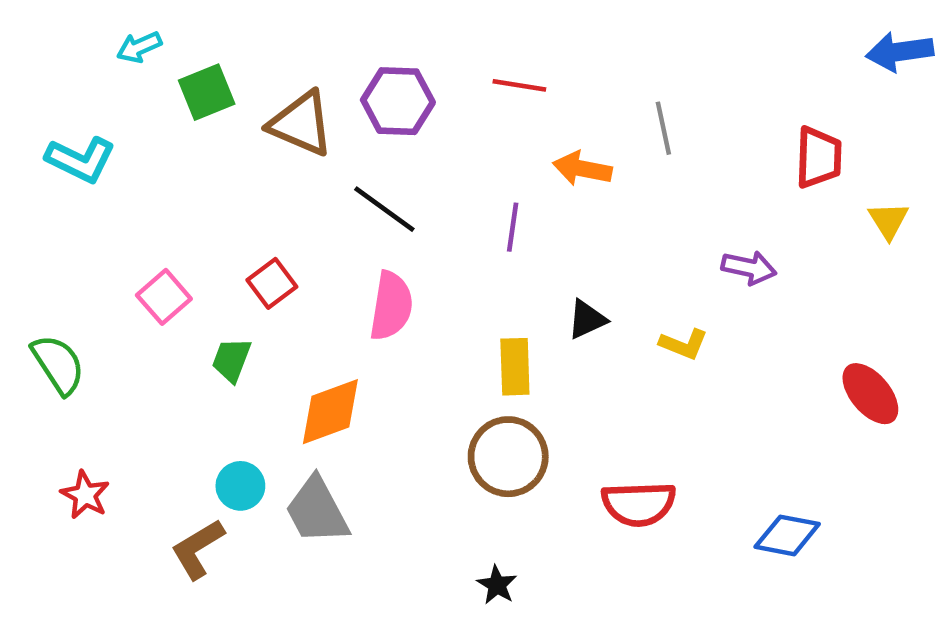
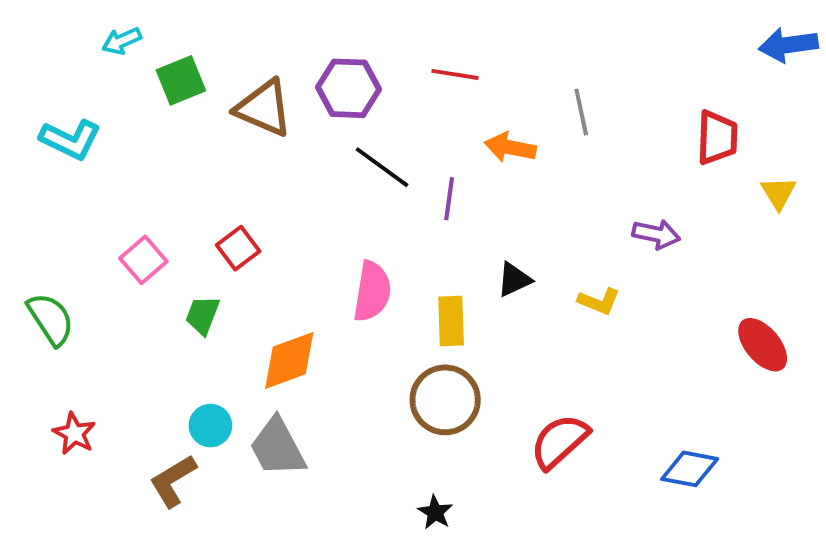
black line: (384, 209) -> (382, 167), moved
pink semicircle: (391, 306) -> (372, 291), moved
red semicircle: (639, 504) -> (560, 441), turned 140

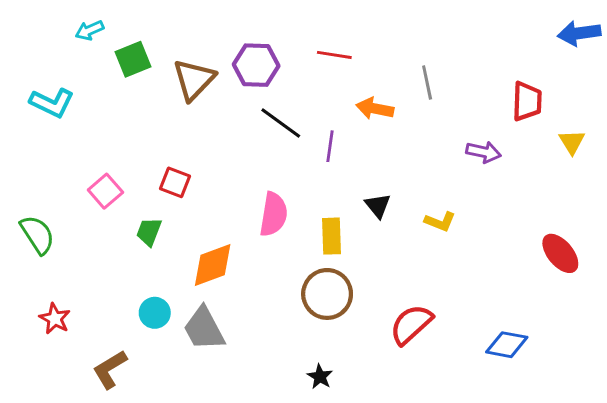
brown triangle: (264, 108) -> (194, 80), turned 51
purple arrow: (656, 234) -> (484, 152), moved
red square: (238, 248) -> (175, 182), turned -32
black triangle: (514, 280) -> (378, 206), turned -44
brown L-shape: (173, 481) -> (110, 369), moved

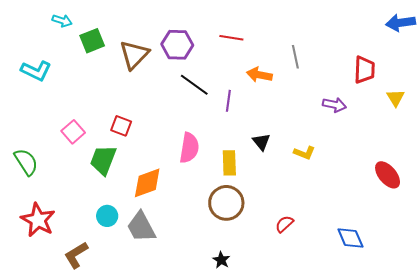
cyan arrow: (90, 30) -> (62, 21), turned -138
green trapezoid: (149, 232) -> (103, 160), size x1.5
red star: (55, 319) -> (38, 220), size x1.6
red semicircle: (411, 324) -> (284, 224), size x0.6
blue diamond: (507, 345) -> (350, 238), turned 56

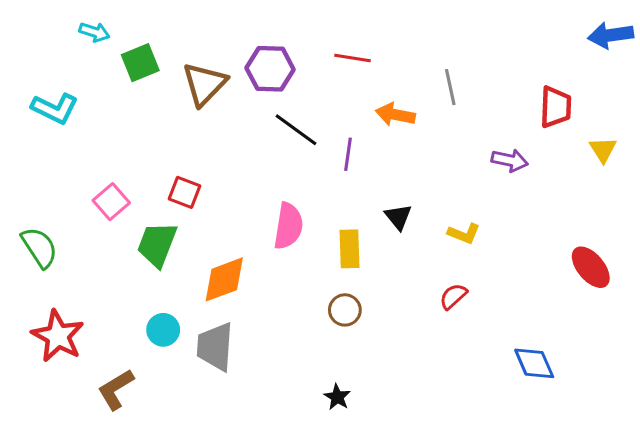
brown circle: (226, 203) -> (345, 310), size x0.6
red semicircle: (284, 224) -> (453, 296), moved
gray trapezoid: (141, 227) -> (215, 347), turned 32

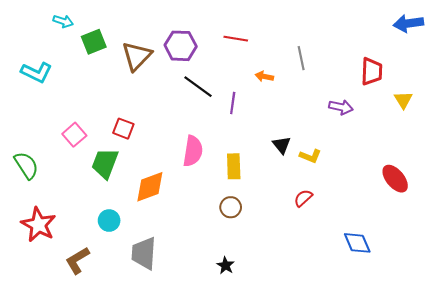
orange arrow: (395, 115) -> (264, 76), size x0.7
black triangle: (398, 217) -> (282, 145), moved
gray trapezoid: (215, 347) -> (144, 253), moved

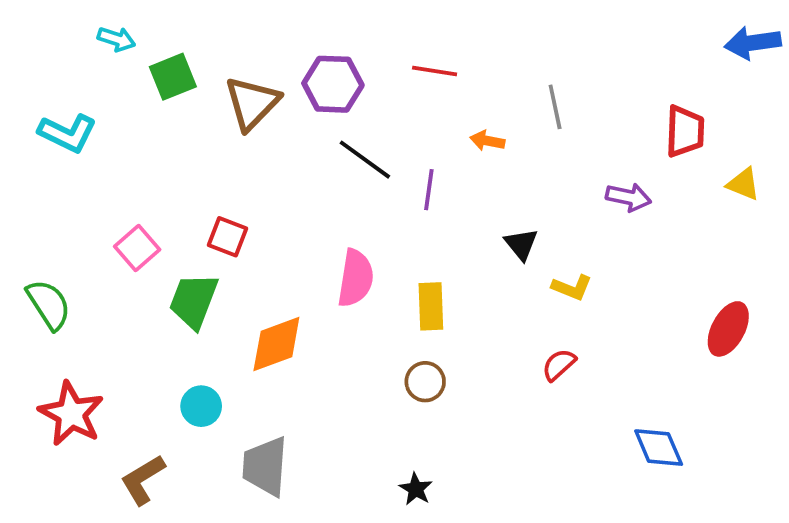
yellow triangle: (403, 100) -> (743, 184), turned -36
black triangle: (282, 145) -> (521, 244), moved
red ellipse: (395, 179) -> (728, 329), turned 68

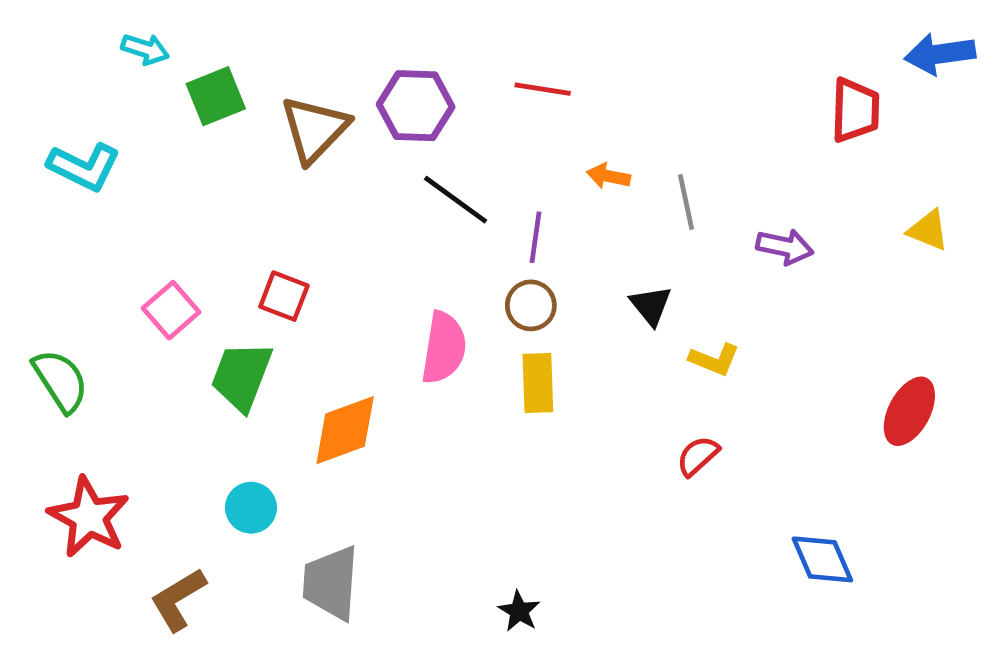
gray line: (555, 107) -> (686, 202), moved
red trapezoid: (685, 131) -> (855, 110), moved
brown circle: (425, 382) -> (531, 305), moved

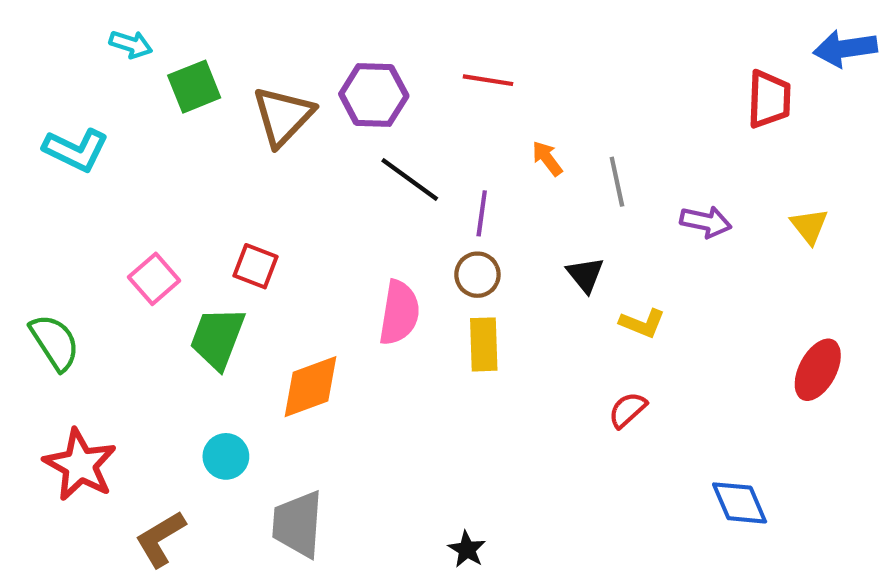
orange arrow: (608, 176) -> (547, 158), turned 42
yellow triangle: (928, 230) -> (809, 226), moved, turned 30

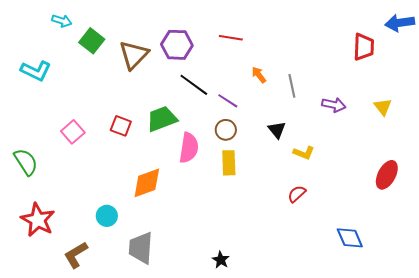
green square: (194, 87) -> (92, 41), turned -30
purple line: (482, 213) -> (228, 101), turned -65
green trapezoid: (217, 338) -> (162, 119), moved, turned 48

